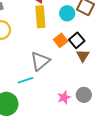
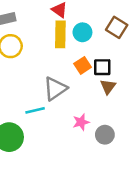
cyan circle: (67, 13) -> (82, 32), moved
black square: (77, 40) -> (102, 67), turned 35
pink star: (64, 97) -> (81, 122), moved

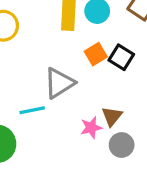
black square: (102, 67) -> (121, 57), turned 30
brown triangle: (108, 87) -> (112, 116), moved

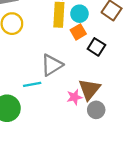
orange square: (96, 54) -> (78, 32), moved
brown triangle: (112, 116) -> (89, 89), size x1.5

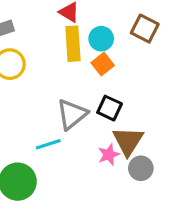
black square: (96, 47) -> (110, 108), moved

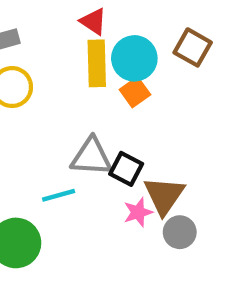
cyan circle: (101, 39) -> (134, 58), size x1.4
black square: (110, 108) -> (126, 169), moved
gray triangle: (72, 114) -> (91, 157), turned 40

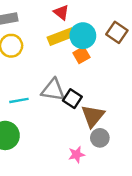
yellow rectangle: (97, 63) -> (61, 37), turned 65
cyan line: (59, 195) -> (19, 100), moved
pink star: (138, 212) -> (77, 155), moved

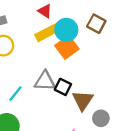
orange square: (81, 55) -> (67, 47), size x1.5
cyan line: (19, 100) -> (15, 94), turned -35
gray circle: (100, 138) -> (101, 118), moved

